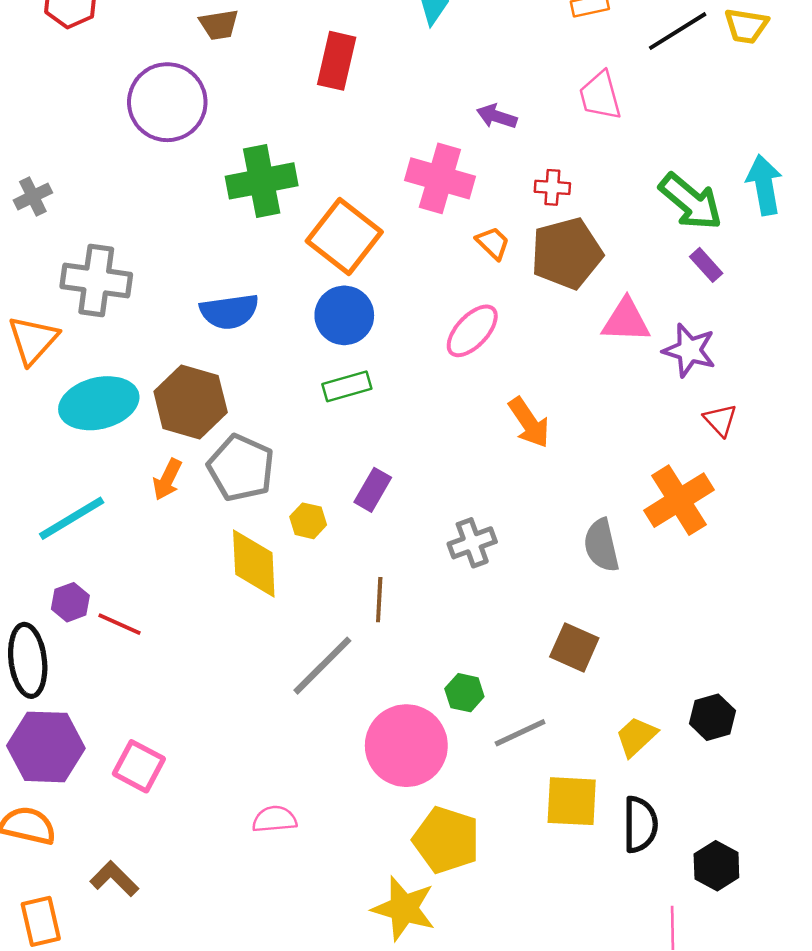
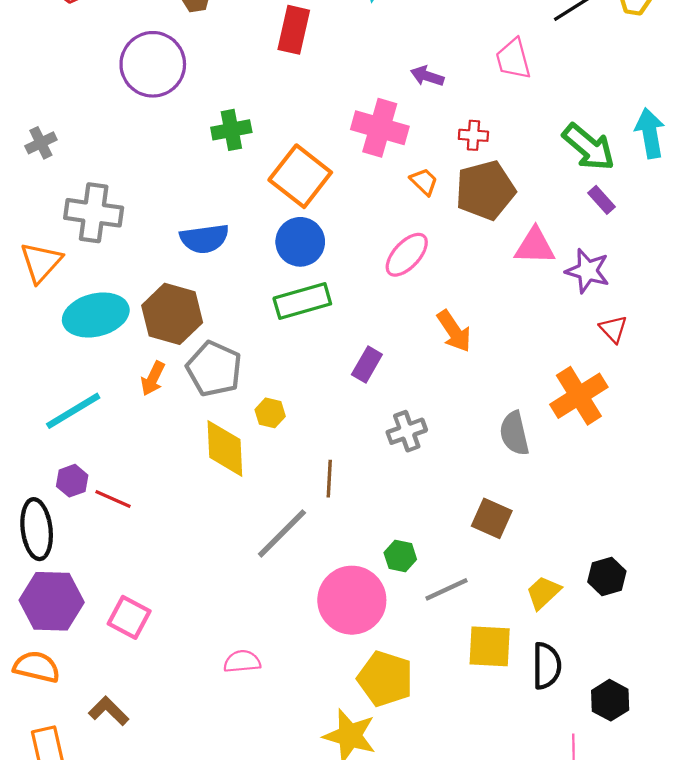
green cross: (262, 181) -> (231, 130), size x0.7
green rectangle: (347, 386) -> (302, 301), size x1.4
purple rectangle: (373, 490) -> (367, 364), moved

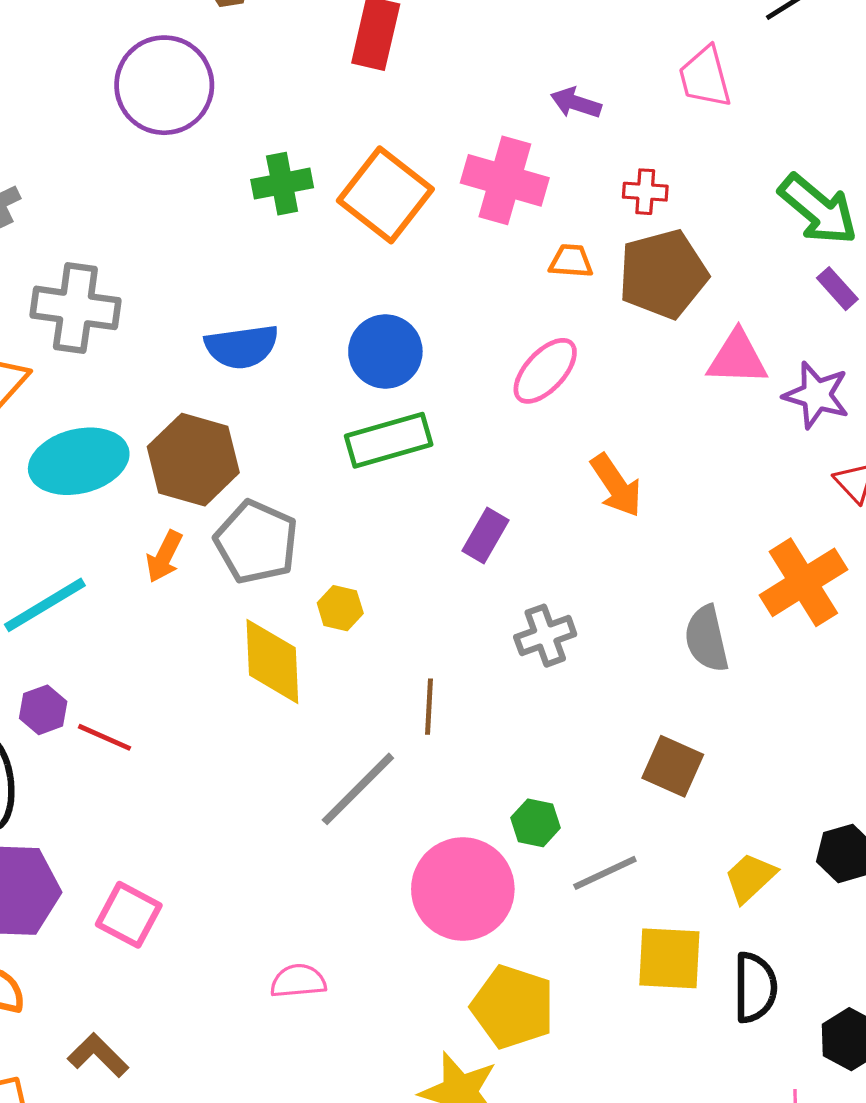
orange square: (300, 176) -> (385, 195), moved
orange trapezoid: (424, 182) -> (571, 261), turned -40

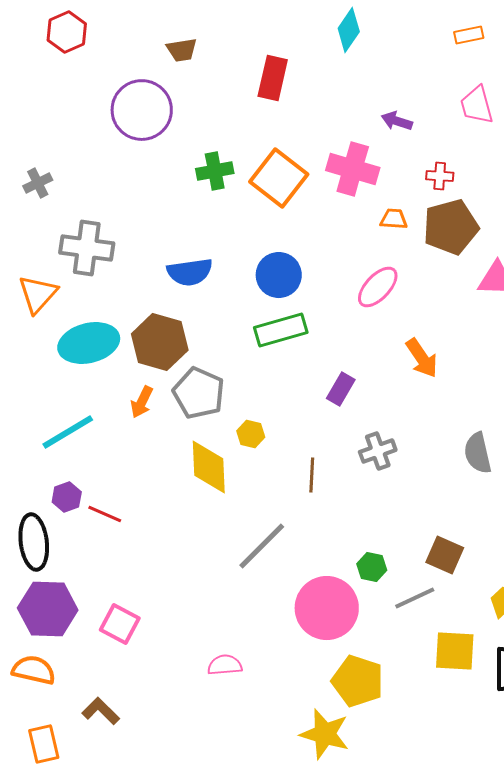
brown line: (429, 707) -> (312, 475), moved
brown square: (673, 766) -> (445, 555), moved

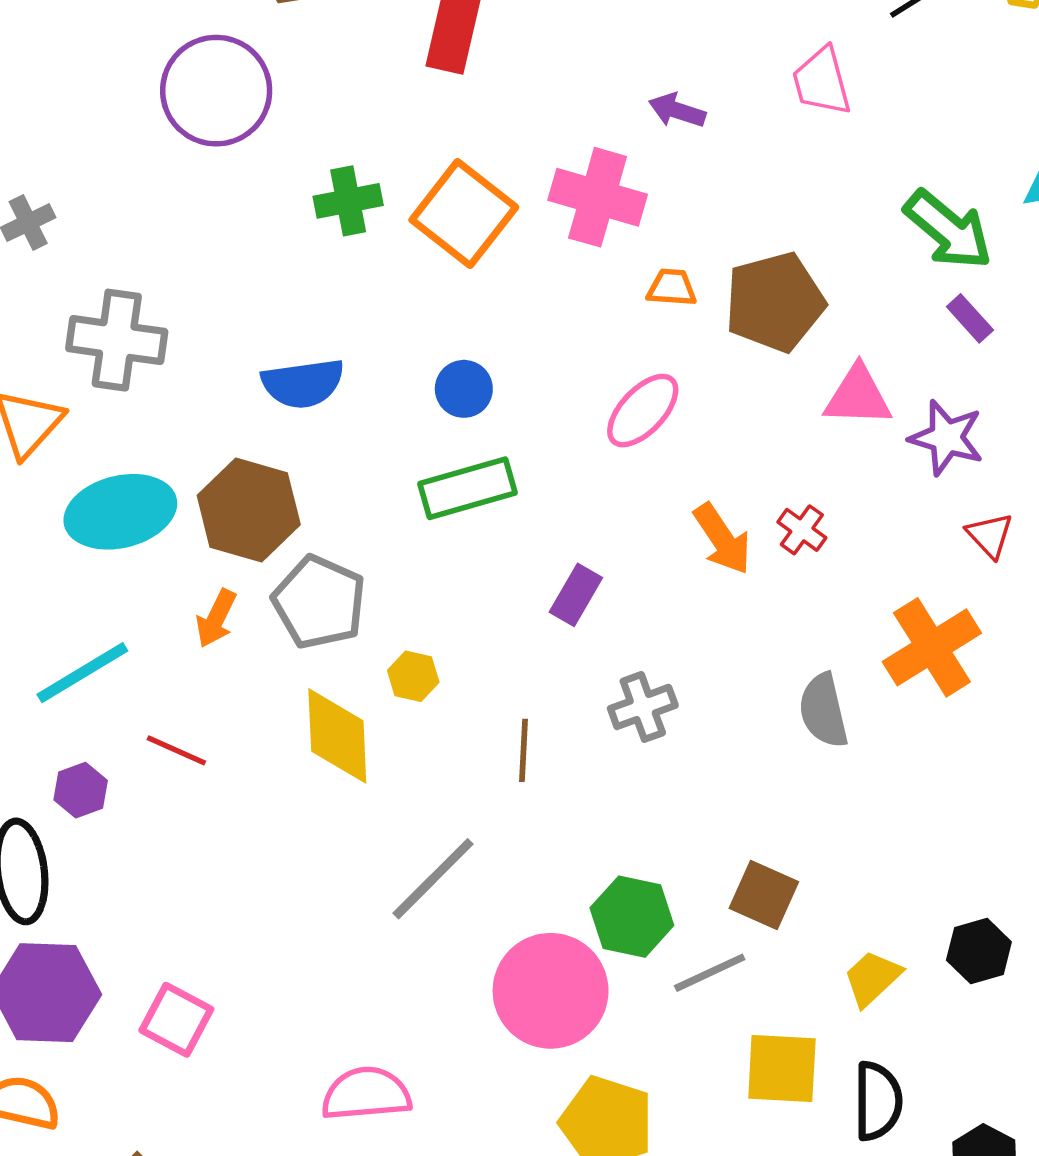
red cross: (440, 176) -> (802, 530), moved, turned 32
blue circle: (279, 275) -> (464, 389), size x0.7
red line: (105, 514) -> (176, 750), moved
green hexagon: (372, 567) -> (632, 917), size x1.5
pink semicircle: (225, 665) -> (366, 1094), size x1.4

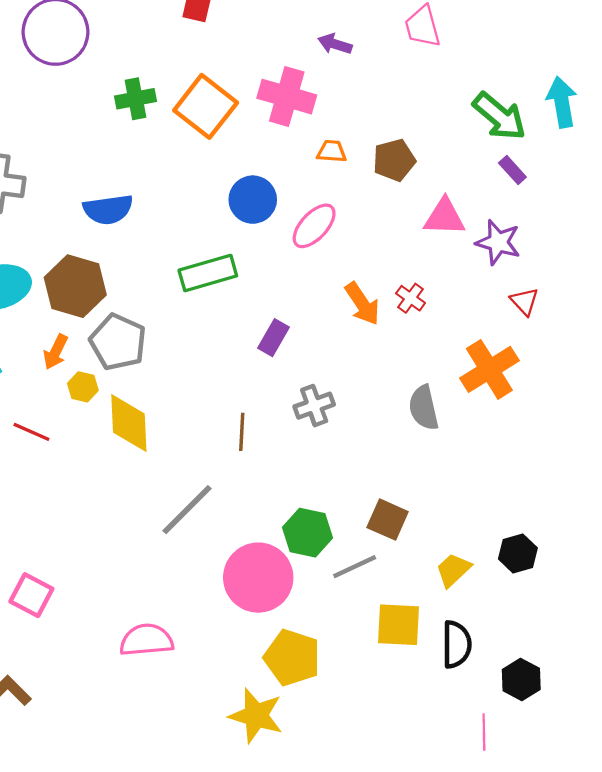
brown pentagon: (775, 302) -> (394, 160), size x0.7
blue circle: (464, 389) -> (253, 200), moved, size x1.4
yellow hexagon: (413, 676) -> (83, 387), moved

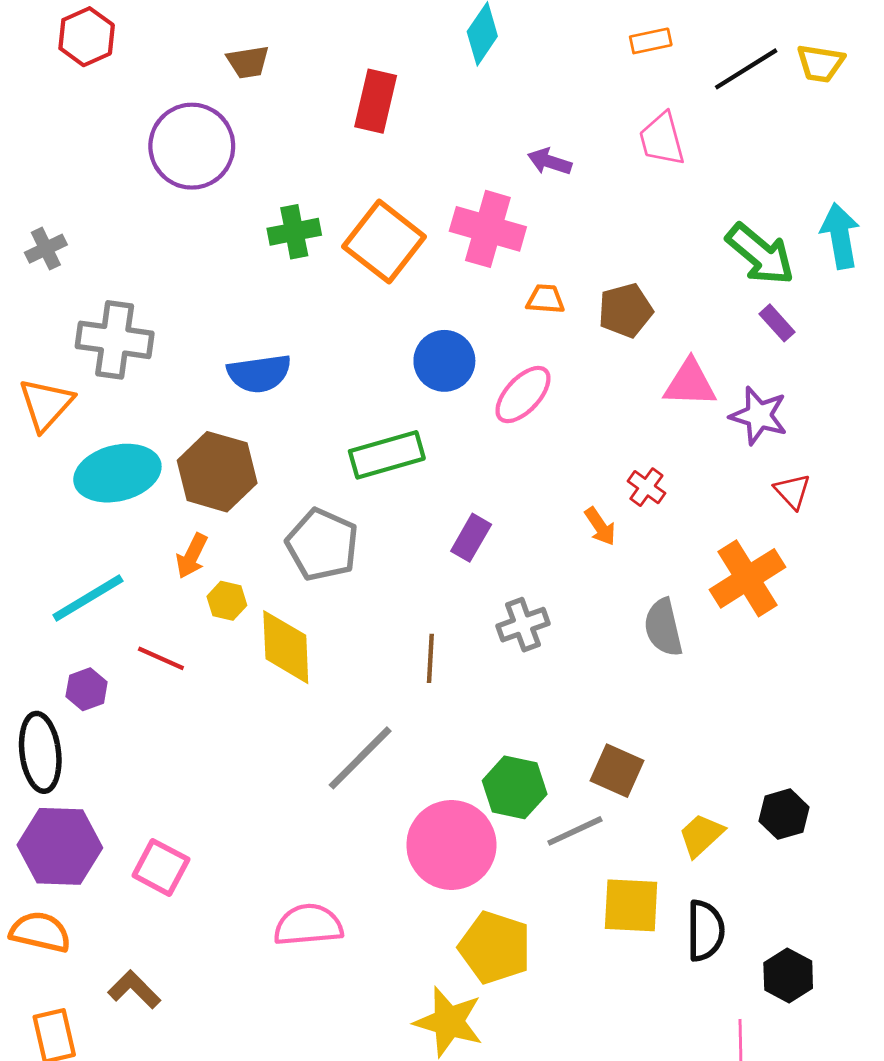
orange arrow: (362, 304) -> (600, 526), moved, size x0.7
gray pentagon: (118, 342) -> (322, 545), moved

